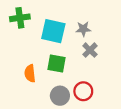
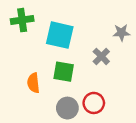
gray star: (83, 29) -> (121, 33), moved

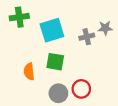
cyan square: (60, 35) -> (52, 30), turned -30
gray cross: (101, 56) -> (87, 37), moved, turned 32

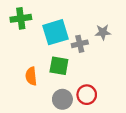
gray star: (105, 28) -> (103, 32), moved
gray cross: (87, 37) -> (80, 44), moved

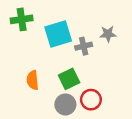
green square: (59, 66) -> (69, 79), moved, turned -36

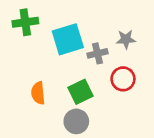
red circle: (91, 100) -> (123, 79), moved

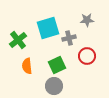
green cross: (25, 22) -> (18, 40), moved, turned -30
gray star: (126, 39) -> (87, 20), moved

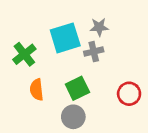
gray star: (87, 20) -> (99, 27), moved
red circle: (87, 56) -> (129, 94), moved

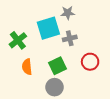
gray star: (99, 27) -> (68, 13), moved
red circle: (129, 94) -> (90, 62), moved

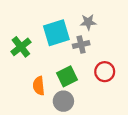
gray star: (68, 13) -> (88, 22), moved
orange semicircle: (27, 67) -> (39, 86), moved

